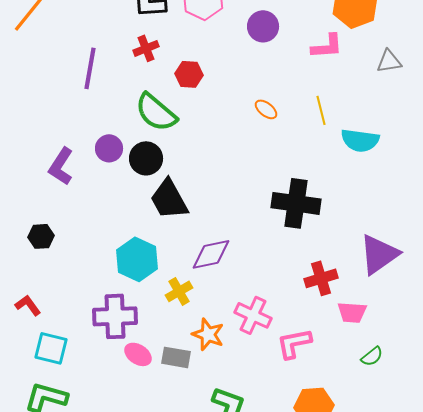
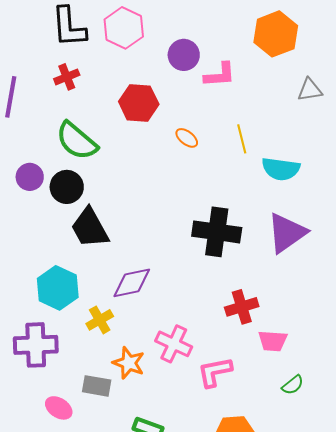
pink L-shape: (327, 46) -> (220, 75), moved
red hexagon: (189, 74) -> (139, 103), moved, size x1.4
purple triangle: (379, 254) -> (287, 233), moved
pink ellipse: (138, 354) -> (59, 408), moved

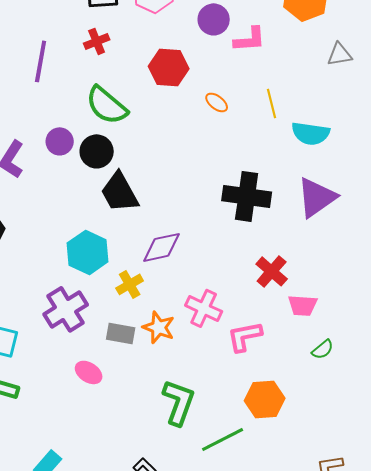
red cross: (242, 307) -> (272, 271), turned -32
purple cross: (36, 345) -> (66, 309), turned -30
gray rectangle: (97, 386) -> (121, 333), moved

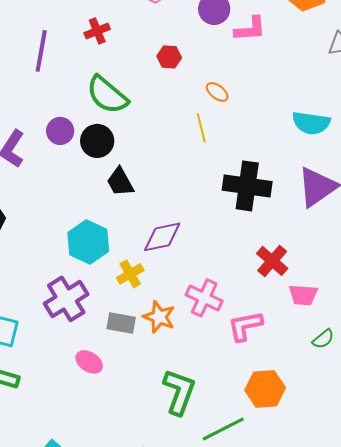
red hexagon: (169, 67) -> (169, 57), size x0.6
yellow line: (272, 103) -> (201, 128), moved
black trapezoid: (120, 192) -> (120, 182), size x0.7

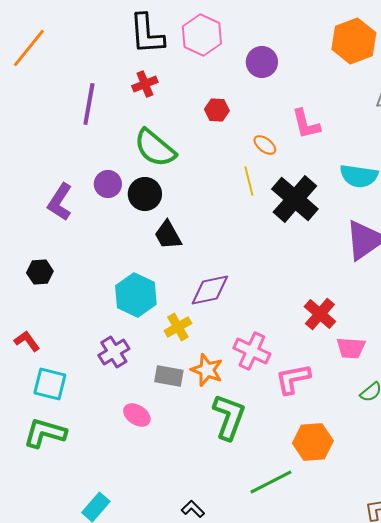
pink L-shape: (250, 29) -> (306, 124), moved, turned 80
black cross: (247, 186) -> (295, 199), moved, turned 33
purple cross: (66, 299) -> (114, 352), size x0.7
green L-shape: (179, 392) -> (229, 417), moved

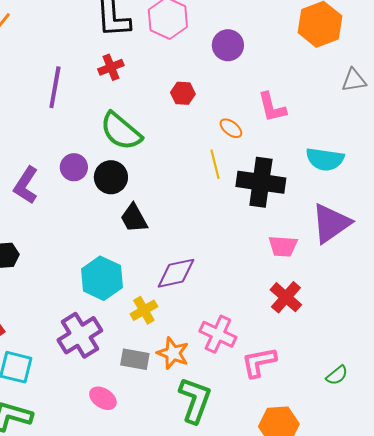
black cross: (295, 199) -> (261, 182), turned -33
pink trapezoid: (351, 348) -> (283, 246), moved
purple cross: (114, 352) -> (80, 335), size x1.4

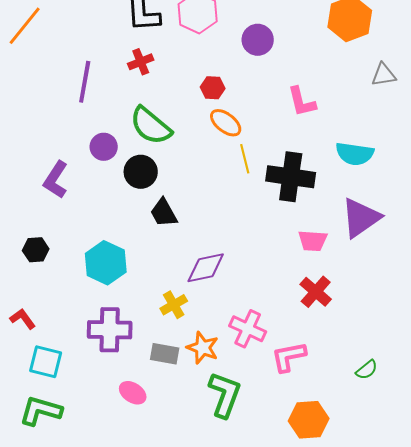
orange ellipse: (231, 128) -> (226, 123), moved, size x1.4
purple circle: (74, 167) -> (104, 147), moved
cyan hexagon: (102, 278) -> (106, 263), moved
purple cross: (80, 335) -> (110, 330), turned 33

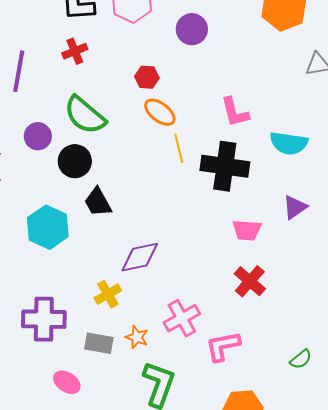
pink L-shape: (302, 102) -> (235, 112), moved
purple triangle: (361, 218) -> (295, 207), size x0.6
cyan hexagon: (106, 263) -> (48, 227), moved
pink cross: (248, 329) -> (182, 318), turned 36
orange star: (203, 348) -> (137, 337), size x0.7

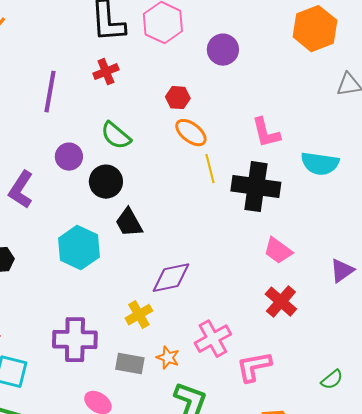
green semicircle: (85, 115) -> (116, 136), size x0.7
purple triangle: (295, 207) -> (342, 271), moved
pink trapezoid: (247, 230) -> (278, 251), turned 32

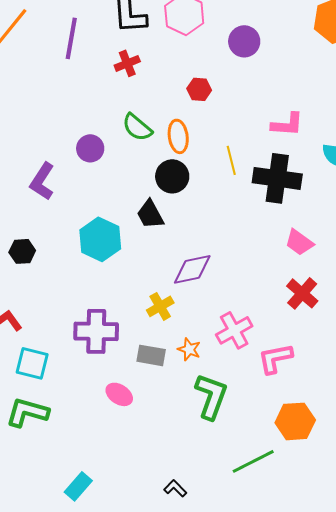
purple line: (50, 92) -> (71, 38), moved
orange ellipse: (191, 133) -> (178, 136), moved, turned 44
pink L-shape: (266, 133) -> (287, 124), turned -72
black circle: (106, 182) -> (172, 176), moved

